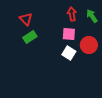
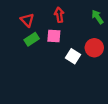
red arrow: (72, 14) -> (59, 15), moved
pink square: (69, 34) -> (54, 36), moved

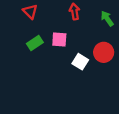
red arrow: (59, 15) -> (74, 12), moved
red triangle: (27, 20) -> (30, 12), moved

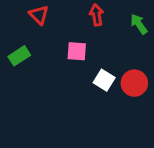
green rectangle: (35, 43) -> (19, 56), moved
red circle: (104, 52) -> (134, 83), moved

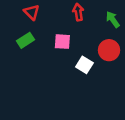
green rectangle: (19, 56) -> (26, 40), moved
red circle: (134, 83) -> (109, 50), moved

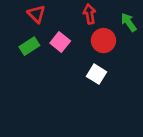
pink square: (62, 42) -> (60, 42), moved, turned 35
red circle: (109, 50) -> (103, 41), moved

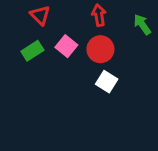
red circle: (103, 41) -> (100, 49), moved

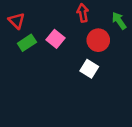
red triangle: (40, 15) -> (17, 21), moved
red circle: (100, 49) -> (98, 40), moved

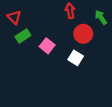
pink square: (55, 39) -> (47, 46), moved

